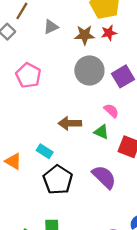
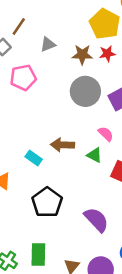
pink pentagon: (28, 75) -> (23, 78), moved, turned 30
cyan rectangle: (45, 151) -> (34, 158), moved
purple semicircle: (104, 177) -> (96, 220), moved

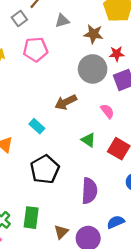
red star: (107, 54) -> (117, 54), moved
brown arrow: (62, 145) -> (66, 102), moved, turned -35
green triangle: (94, 155) -> (88, 140), moved
purple semicircle: (96, 220) -> (89, 191), turned 40

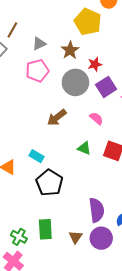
brown star: (93, 34) -> (70, 50), turned -30
pink pentagon: (35, 49) -> (37, 71), moved
cyan rectangle: (37, 126) -> (36, 156), moved
purple semicircle: (89, 191) -> (97, 210), moved

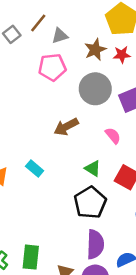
brown line: (12, 30) -> (38, 23), moved
red star: (95, 64) -> (122, 55), moved
black pentagon: (49, 183) -> (90, 203), moved

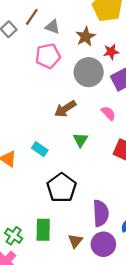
gray triangle: (60, 36) -> (52, 27), turned 42
red star: (122, 55) -> (111, 52), moved
green triangle: (93, 168) -> (81, 140), moved, turned 35
black pentagon: (90, 203) -> (62, 188), moved

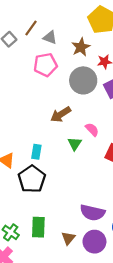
pink semicircle: (108, 113) -> (92, 130), moved
cyan rectangle: (40, 149) -> (36, 152), turned 64
black pentagon: (62, 188) -> (32, 179), moved
purple semicircle: (101, 213) -> (92, 213), turned 105

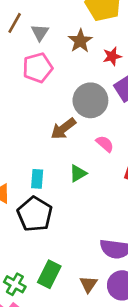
gray triangle: (50, 37) -> (40, 32), turned 48
gray circle: (83, 80) -> (90, 100), moved
green triangle: (75, 144) -> (78, 173), moved, turned 32
green rectangle: (38, 227) -> (49, 274), turned 30

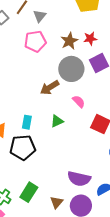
brown star: (80, 41) -> (69, 41), moved
black pentagon: (35, 214) -> (23, 148), turned 30

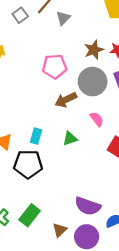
pink pentagon: (35, 41) -> (55, 66), moved

